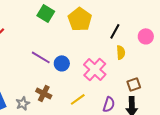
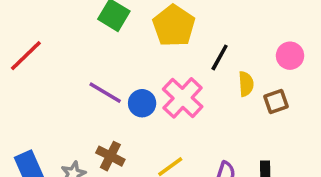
black line: (115, 31) -> (220, 57), moved
pink cross: (95, 69) -> (183, 98), moved
brown square: (134, 84) -> (276, 101), moved

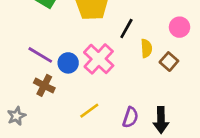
brown square: (276, 101) -> (169, 62), turned -30
brown cross: (110, 156) -> (44, 85), moved

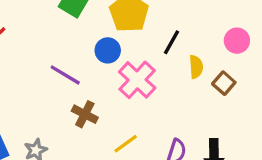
blue circle: (68, 63) -> (108, 50), moved
brown cross: (44, 85) -> (85, 114), moved

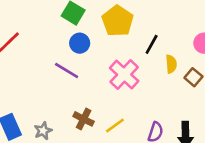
blue circle: (108, 50) -> (80, 43), moved
brown cross: (85, 114) -> (84, 119), moved

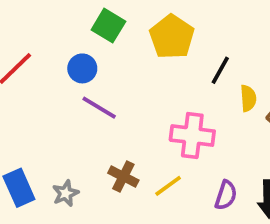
blue circle: (80, 43) -> (82, 68), moved
pink cross: (124, 75) -> (192, 136), moved, turned -36

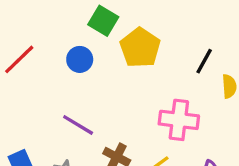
yellow pentagon: (172, 37) -> (140, 48), moved
purple line: (99, 108) -> (78, 125), moved

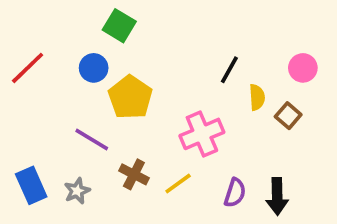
yellow pentagon: (140, 48) -> (130, 97), moved
pink cross: (179, 120) -> (202, 134), turned -30

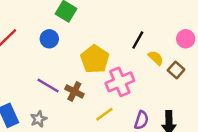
yellow pentagon: (130, 97) -> (95, 59), moved
yellow semicircle: (257, 97) -> (156, 58), turned -42
brown cross: (134, 174) -> (74, 91), moved

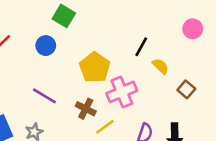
pink circle: (186, 39) -> (193, 29), moved
brown square: (176, 70) -> (186, 89), moved
brown cross: (74, 91) -> (86, 109), moved

